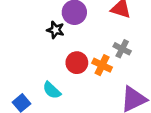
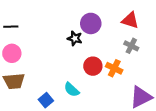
gray cross: (122, 49) -> (131, 46), moved

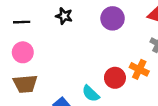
black star: (75, 38) -> (64, 16), moved
red circle: (93, 66) -> (115, 78), moved

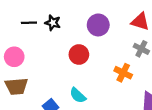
black line: (22, 22) -> (29, 23), moved
red circle: (115, 78) -> (79, 55), moved

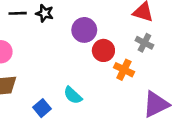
purple circle: (98, 25) -> (84, 30), moved
red circle: (79, 55) -> (103, 50), moved

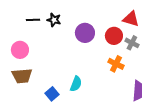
red circle: (103, 50) -> (114, 36), moved
cyan semicircle: (73, 95) -> (76, 84), turned -112

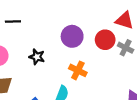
black star: (54, 20) -> (37, 57), moved
orange cross: (116, 64) -> (78, 70), moved

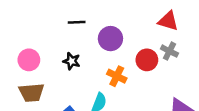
black line: (13, 22) -> (77, 22), moved
red circle: (105, 40) -> (147, 60), moved

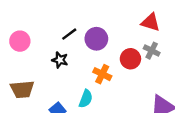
black line: (77, 22) -> (69, 34), moved, turned -35
pink circle: (29, 60) -> (20, 41), moved

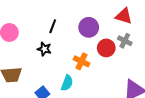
black line: (69, 34) -> (53, 26), turned -32
purple circle: (96, 39) -> (89, 27), moved

